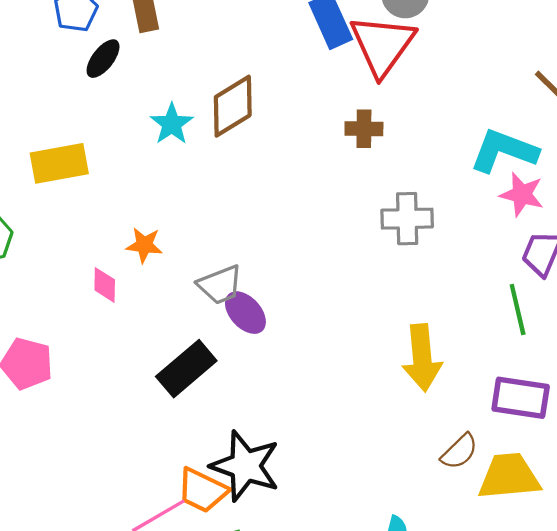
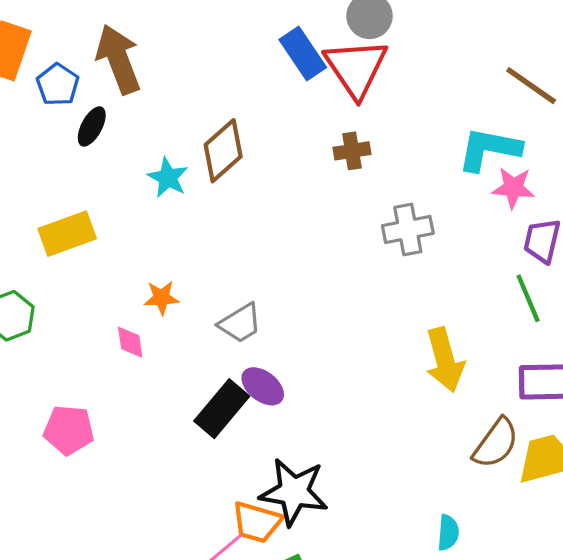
purple ellipse: (245, 313) -> (263, 386), moved
brown semicircle: (459, 452) -> (496, 443), size x1.4

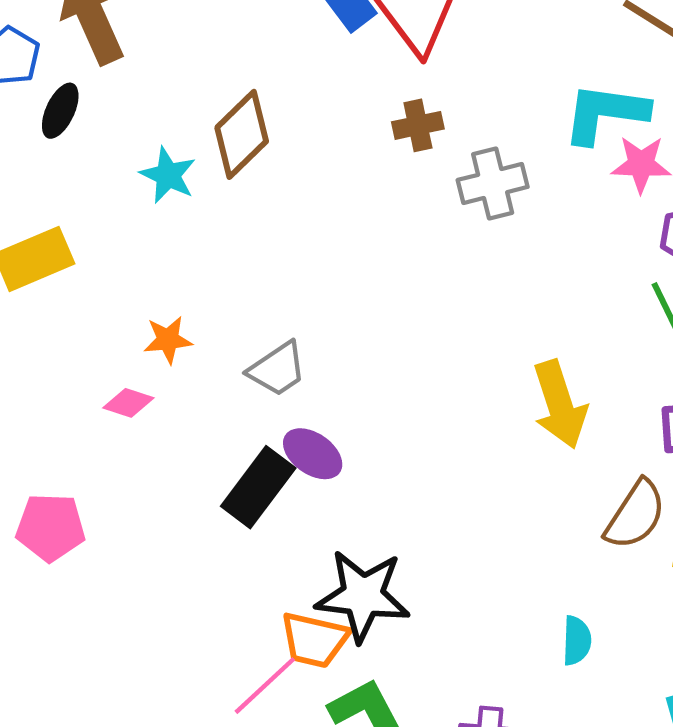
gray cross: (408, 230) -> (493, 183), moved
pink diamond: (130, 342) -> (128, 403), turned -60

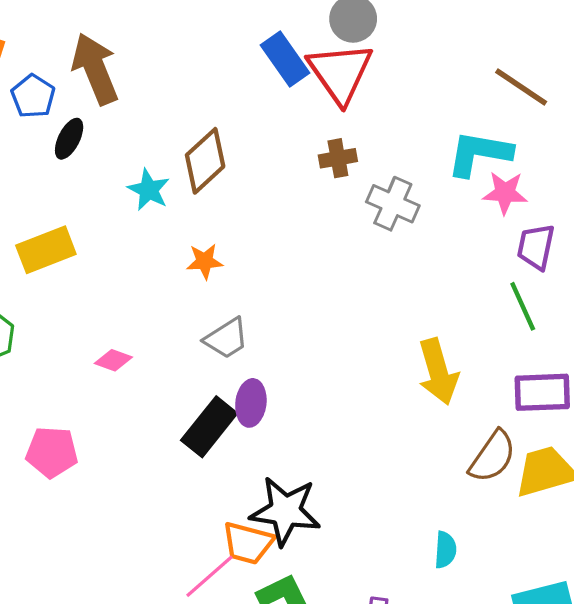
gray cross: (493, 183) -> (393, 204), turned 36
orange star: (168, 340) -> (205, 261), moved
purple ellipse: (313, 454) -> (251, 403), turned 60

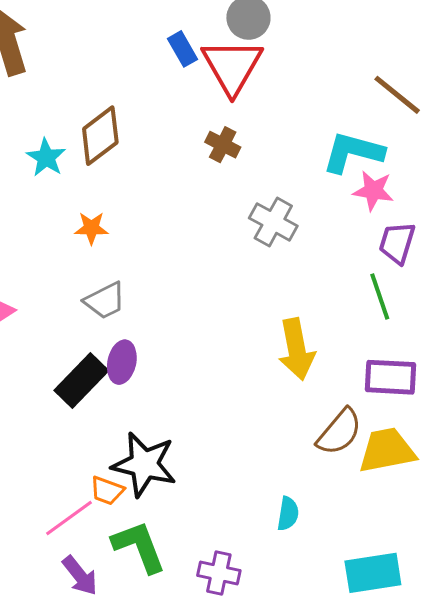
blue rectangle: (285, 59) -> (182, 49), size x0.7
brown cross: (338, 158) -> (223, 145), turned 32
gray cross: (393, 204) -> (273, 222), moved
orange trapezoid: (248, 543) -> (107, 491), size x0.7

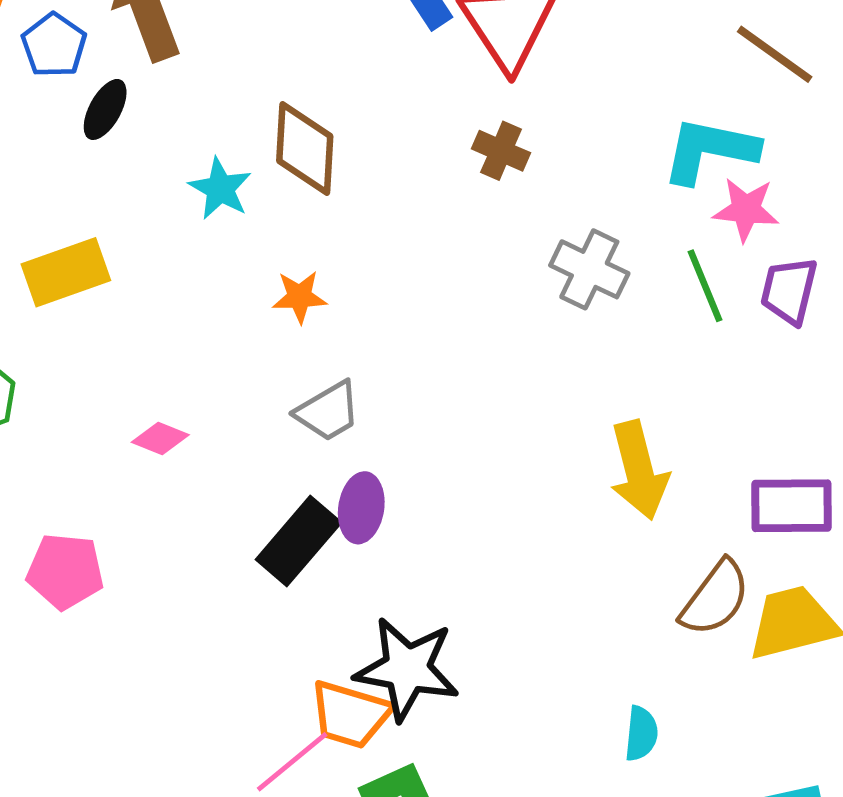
brown diamond: (100, 136) -> (305, 148), turned -46
green line: (380, 296) -> (705, 286), moved
orange trapezoid: (107, 491) -> (350, 714), size x1.5

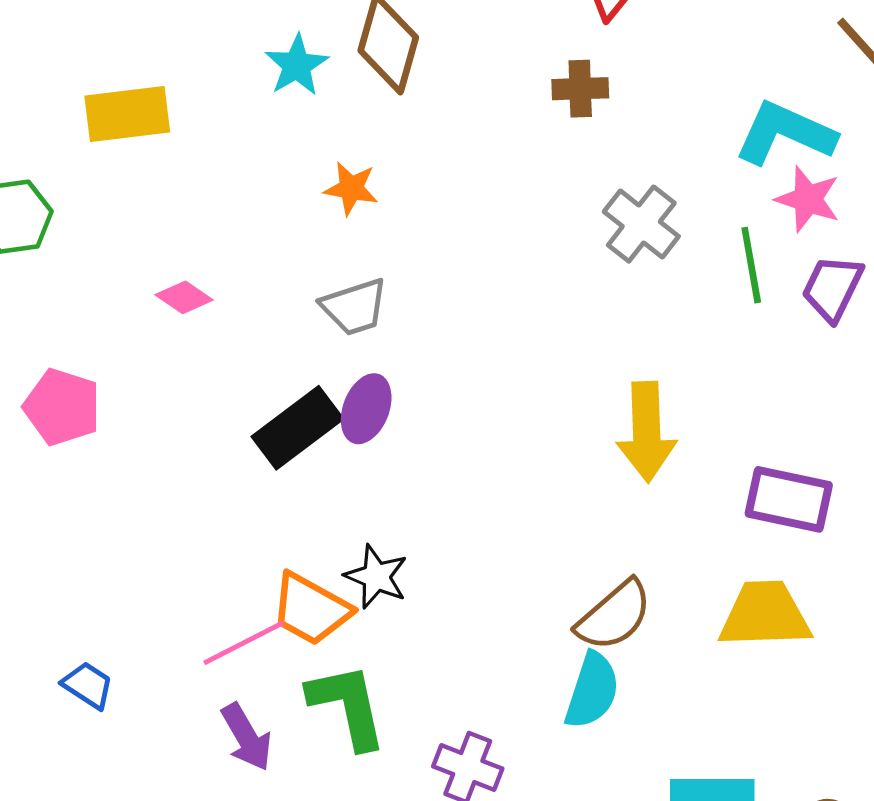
brown cross: (501, 151) -> (580, 89), turned -38
brown semicircle: (715, 598) -> (614, 616), moved
black star: (407, 669) -> (376, 577), size x0.6
cyan semicircle: (641, 734) -> (592, 691), size x1.4

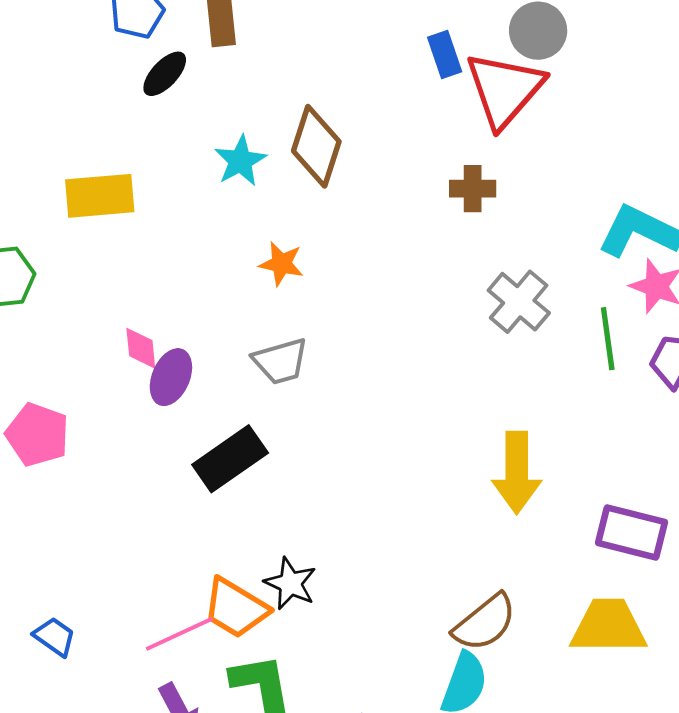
pink diamond: (184, 297) -> (141, 348), turned 48
purple ellipse: (366, 409) -> (171, 377), moved
blue trapezoid: (88, 685) -> (55, 637), moved

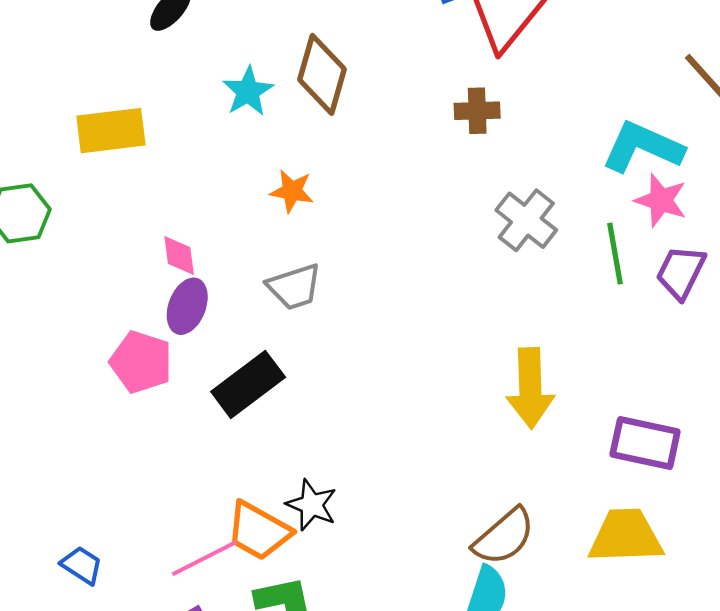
pink diamond: (141, 348) -> (179, 255), moved
pink pentagon: (37, 435) -> (141, 362), moved

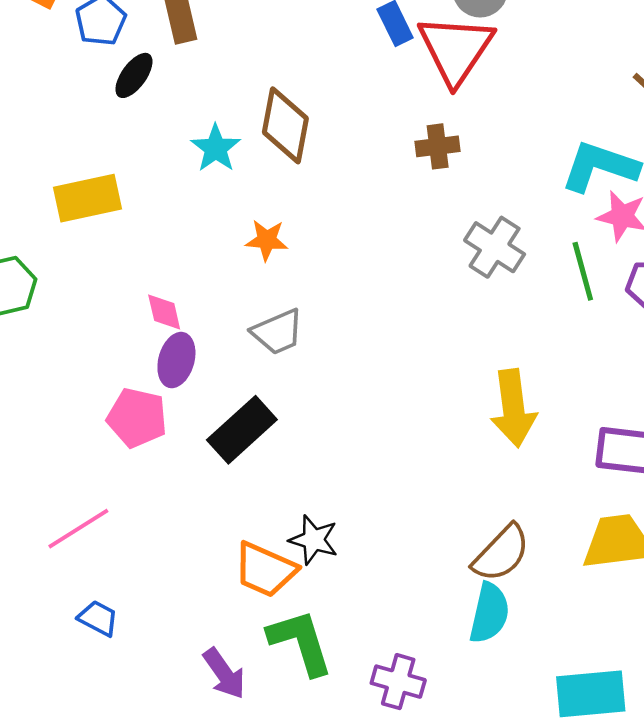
pink line: (204, 558) -> (78, 529), moved

